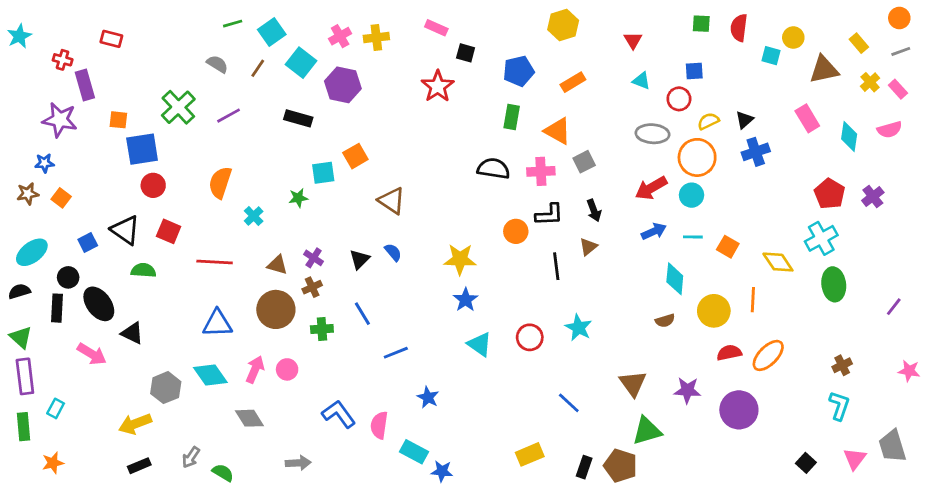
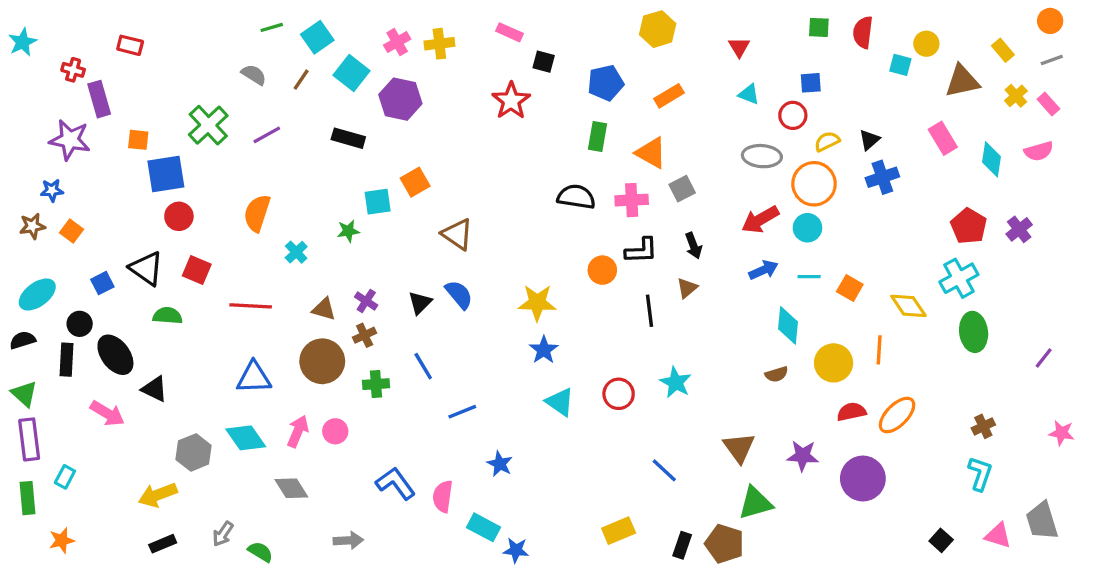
blue semicircle: (393, 252) -> (459, 295), size x1.4
pink triangle: (855, 459) -> (998, 536), turned -50

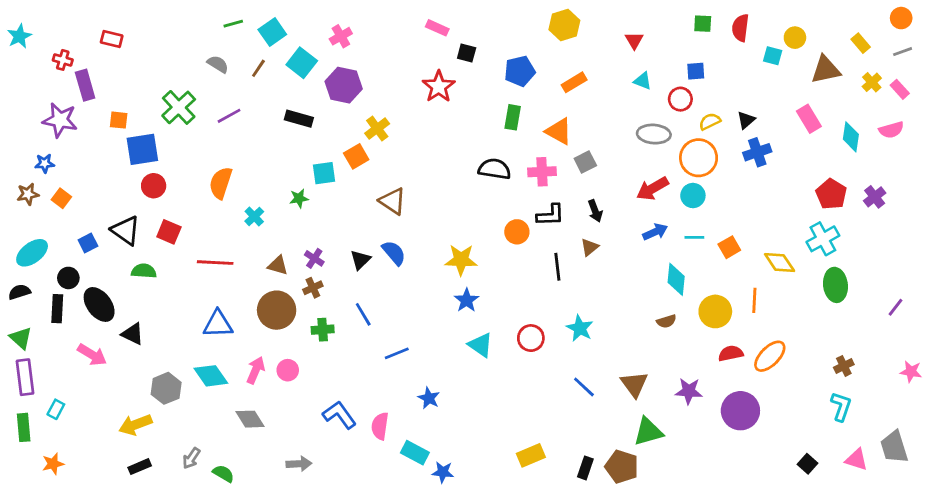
yellow cross: (439, 44) -> (377, 128), moved, turned -30
orange square: (850, 288) -> (729, 247), turned 30
blue line: (664, 470) -> (584, 387), moved

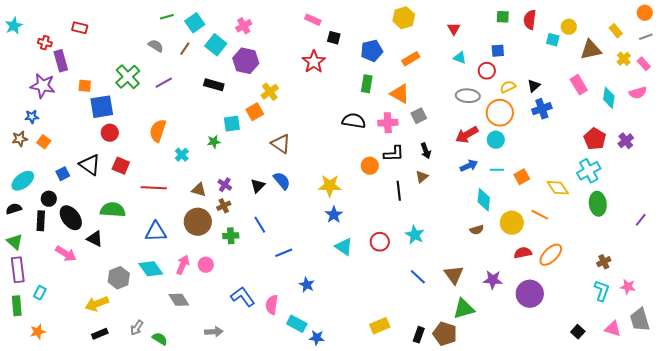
green semicircle: (144, 271) -> (113, 210), moved, size x1.4
orange line: (754, 300) -> (540, 215), turned -66
pink star: (911, 372) -> (628, 287), moved

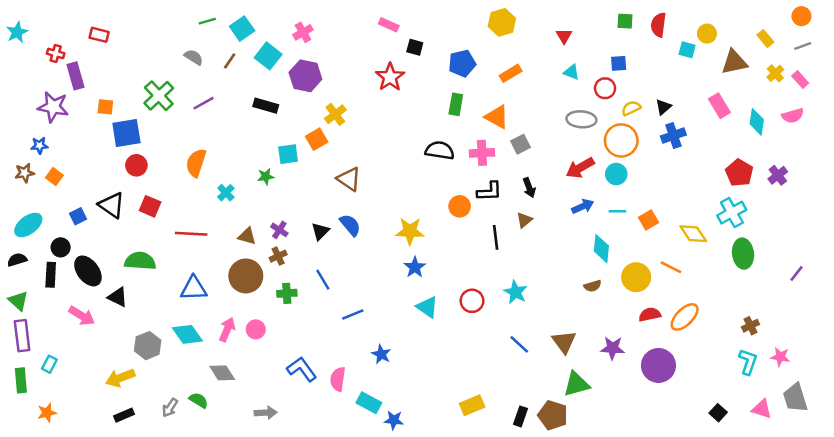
green semicircle: (160, 339) -> (199, 400), moved

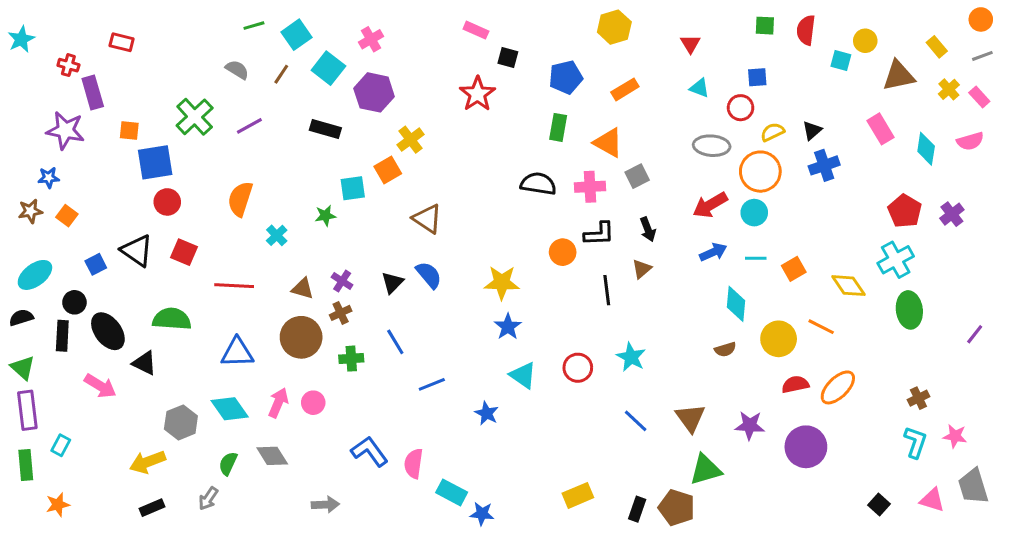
blue star: (381, 354) -> (487, 413), moved
green semicircle: (199, 400) -> (228, 464), moved, turned -96

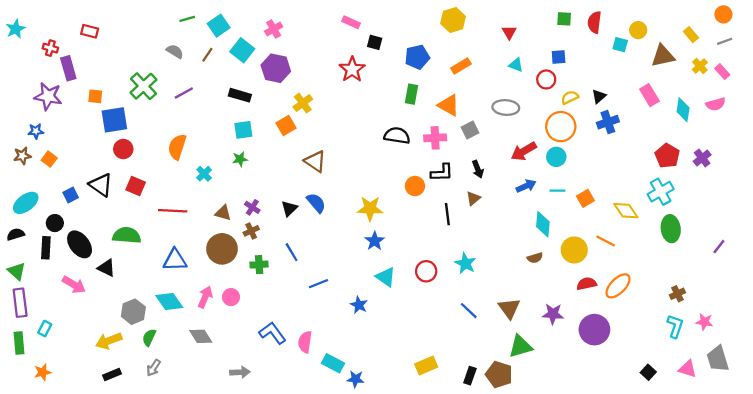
gray ellipse: (712, 146) -> (506, 108), moved
cyan square: (353, 188) -> (243, 130), moved
green semicircle: (228, 464) -> (149, 337), moved

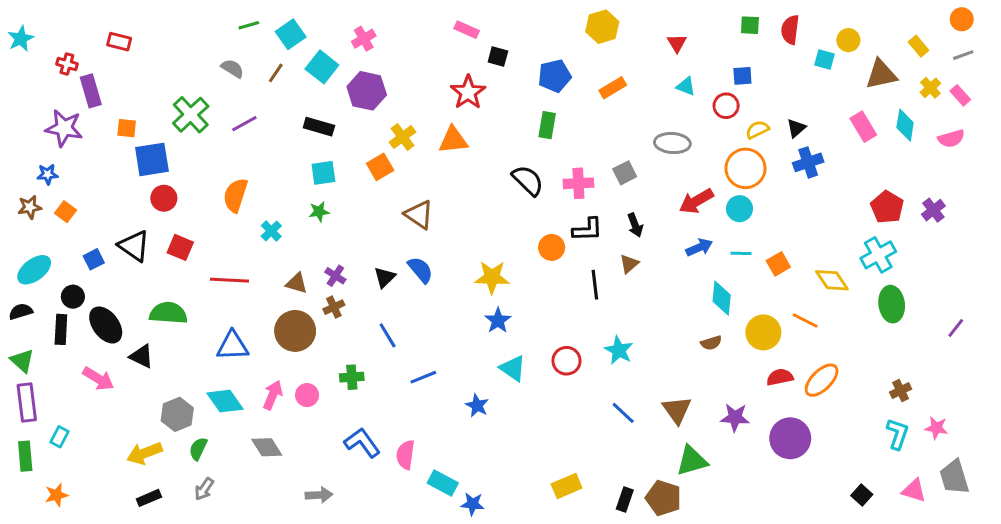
orange triangle: (449, 105) -> (453, 140), moved, turned -35
cyan diamond: (683, 110) -> (905, 125), moved
black semicircle: (397, 136) -> (528, 180), turned 35
green cross: (259, 265) -> (352, 377), moved

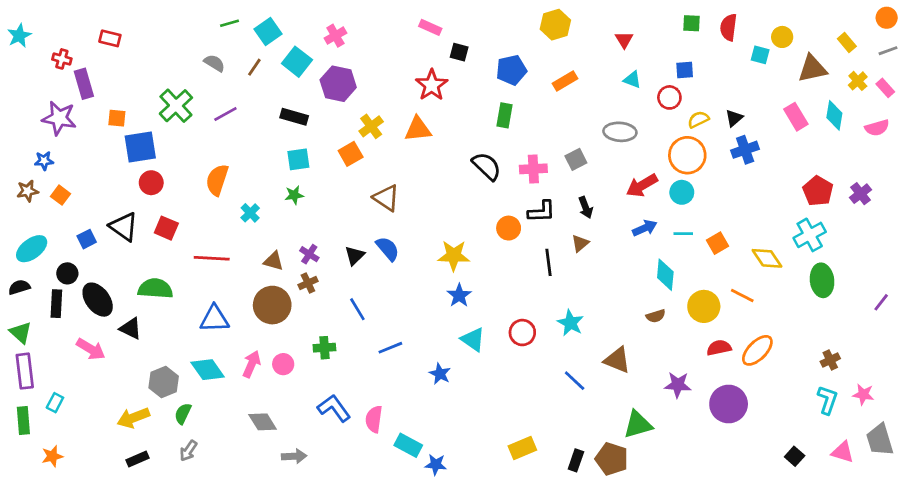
brown triangle: (677, 410) -> (617, 360), moved, turned -32
gray diamond: (267, 447) -> (263, 422), moved

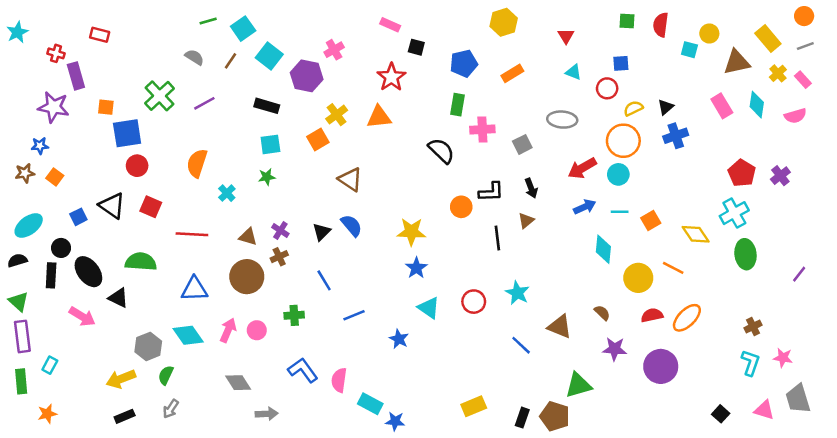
pink cross: (335, 36) -> (334, 50), moved
yellow rectangle: (847, 42) -> (768, 38), size x1.5
pink cross: (533, 169) -> (482, 130), moved
brown semicircle: (656, 316) -> (602, 313), moved, turned -119

